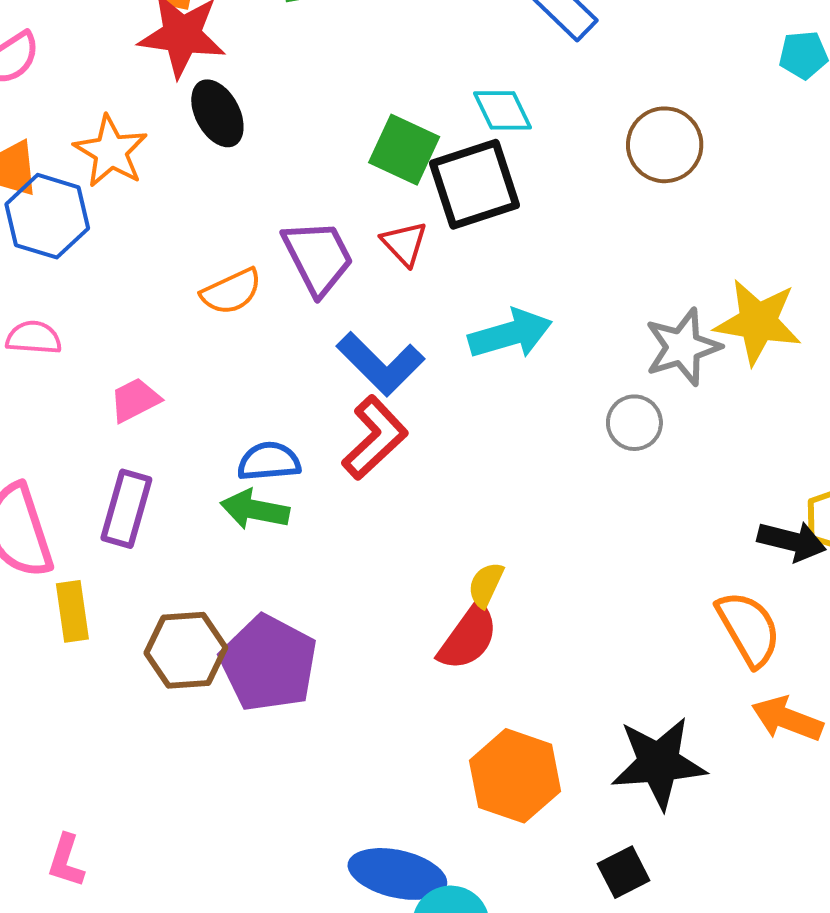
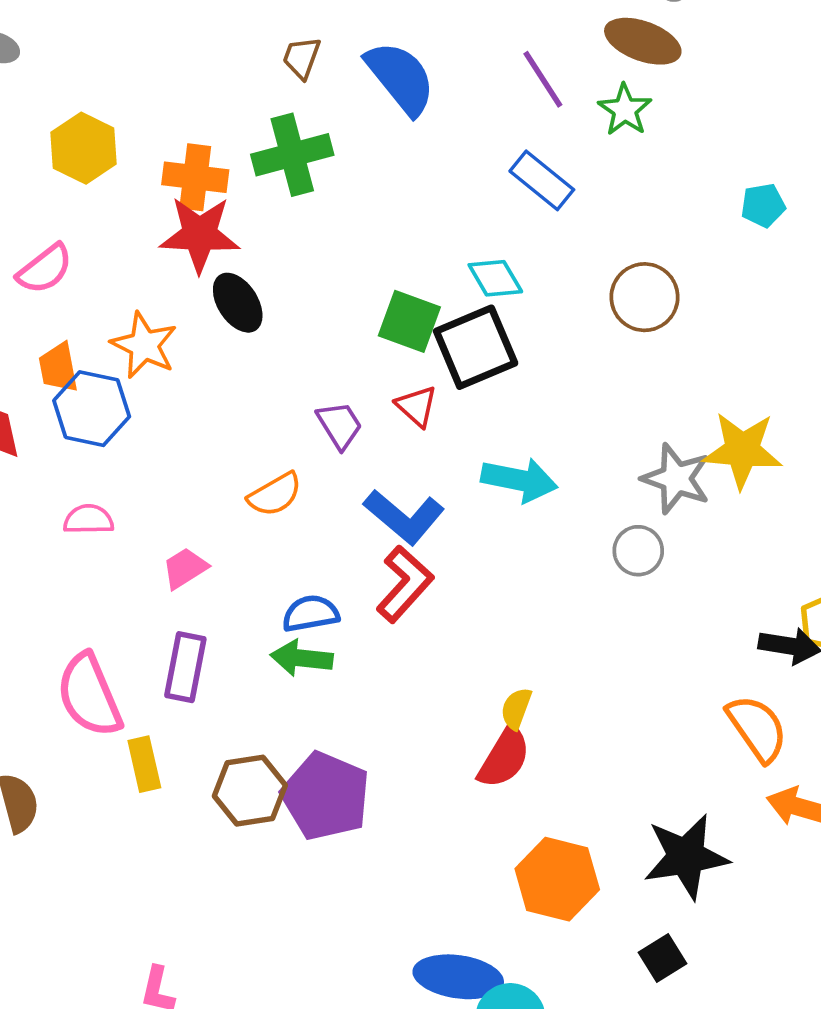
purple trapezoid: (318, 257) -> (340, 425), size x0.7
orange semicircle: (231, 292) -> (275, 494), moved
cyan arrow: (510, 334) -> (519, 480), turned 32
gray star: (683, 347) -> (676, 479), turned -30

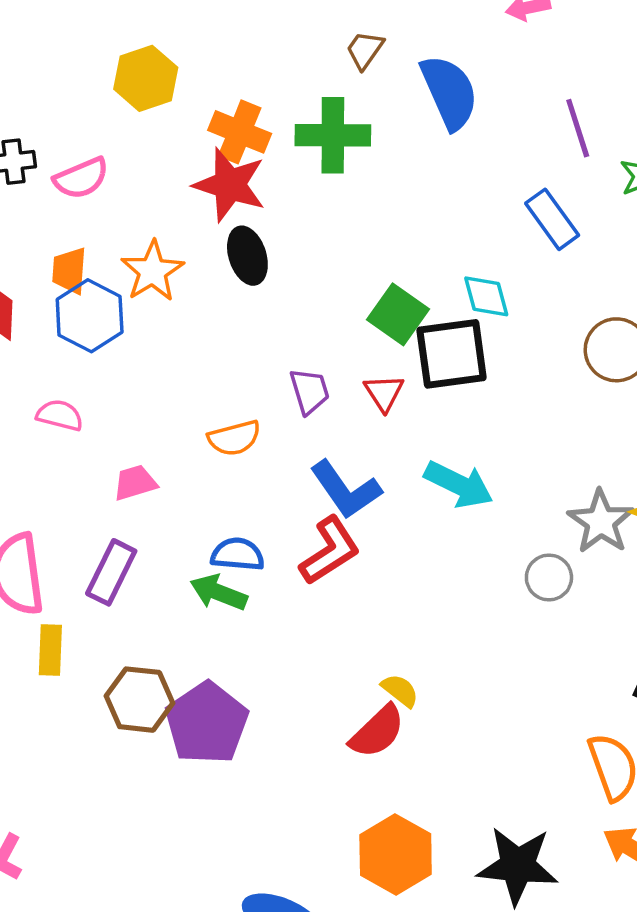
yellow semicircle: (516, 709) -> (400, 690), turned 93

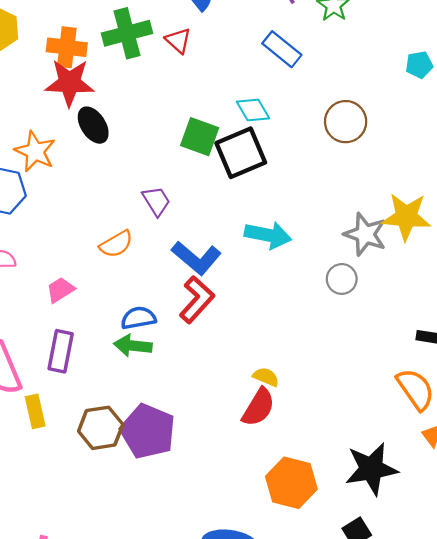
red triangle: (384, 393) -> (178, 41), moved

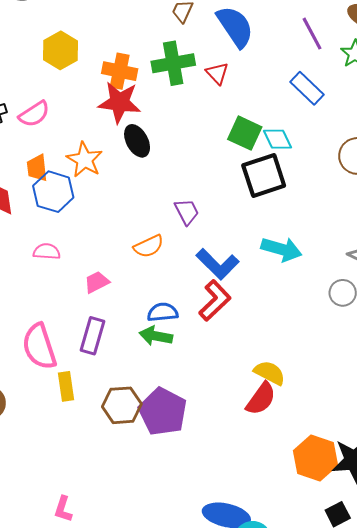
green square: (200, 137) -> (245, 133), moved
yellow semicircle: (266, 377) -> (270, 373), size x1.4
orange hexagon: (291, 483) -> (316, 458), moved

